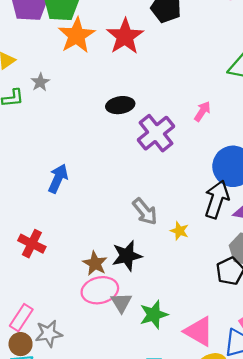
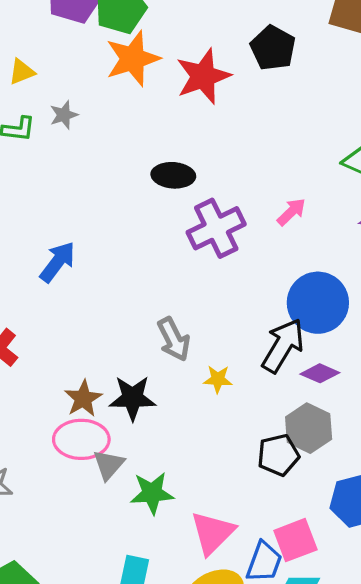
yellow star: (179, 231) -> (218, 379), turned -30
pink triangle: (199, 331) -> (212, 533), turned 32

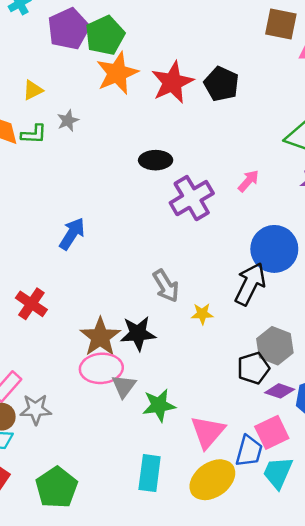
black pentagon: (273, 48) -> (221, 84), moved
purple diamond: (320, 373) -> (280, 391), moved
brown star: (83, 399) -> (100, 337), size x1.4

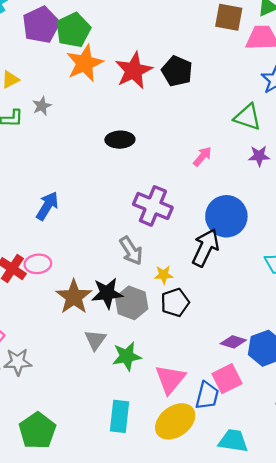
purple cross: (192, 198) -> (153, 206), moved, turned -36
gray hexagon: (275, 346) -> (132, 303), moved
pink ellipse: (101, 368) -> (38, 264), moved, size x0.7
black pentagon: (253, 368) -> (175, 302), moved
cyan trapezoid: (278, 473) -> (233, 441), moved, turned 76

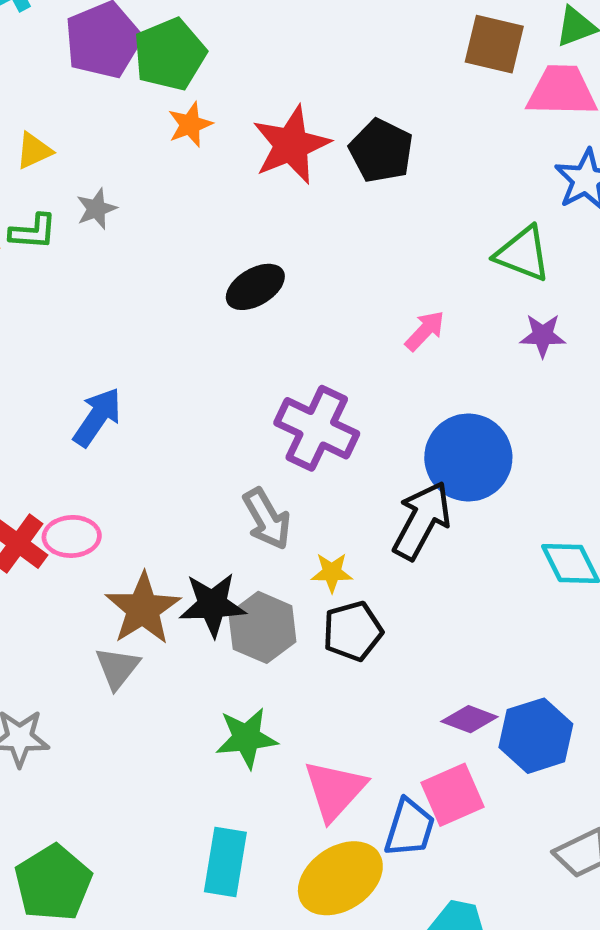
orange star: (85, 63) -> (190, 125), size x0.6
black ellipse: (120, 140) -> (255, 287), turned -32
gray triangle: (95, 340) -> (117, 668), moved

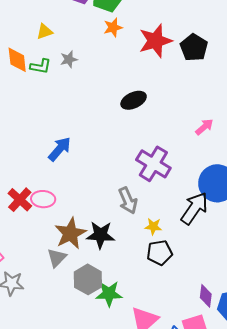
gray hexagon: (262, 627) -> (88, 279), moved
purple diamond: (469, 719) -> (206, 296), turned 70

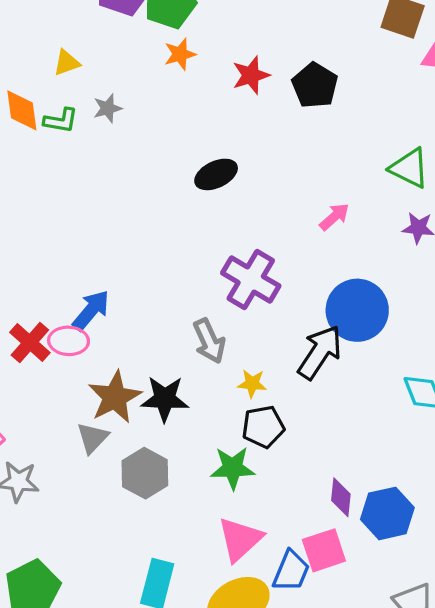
red star: (155, 41) -> (251, 75), size x0.7
blue arrow: (60, 149) -> (91, 310), moved
green star: (109, 294) -> (233, 468), moved

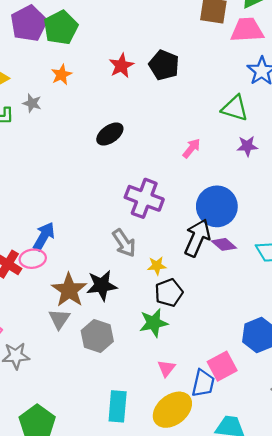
orange star: (180, 54) -> (61, 75), moved
gray star: (108, 108) -> (32, 103), turned -30
purple diamond: (341, 497) -> (224, 244), moved, turned -45
pink triangle: (240, 539) -> (166, 368), size x0.6

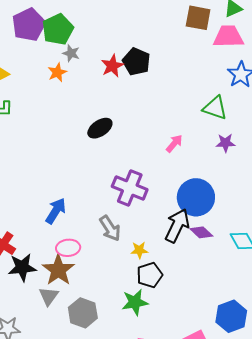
black pentagon: (164, 65) -> (136, 62), moved
gray star: (32, 103) -> (71, 53), moved
blue arrow: (44, 236) -> (56, 211), moved
pink ellipse: (33, 259) -> (68, 248), moved
black star: (102, 285) -> (22, 267), moved

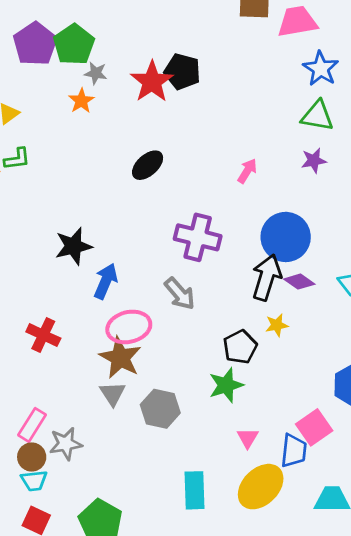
red star: (112, 66) -> (152, 82), size x1.4
green triangle: (215, 108) -> (317, 116), moved
pink ellipse: (68, 248) -> (129, 327), size x1.4
yellow star: (139, 250) -> (277, 325), moved
black star: (22, 267) -> (73, 246), moved

